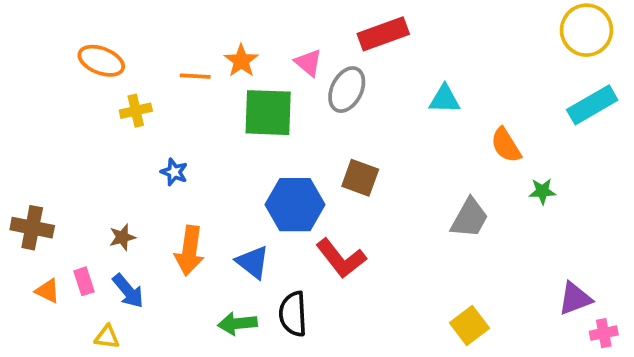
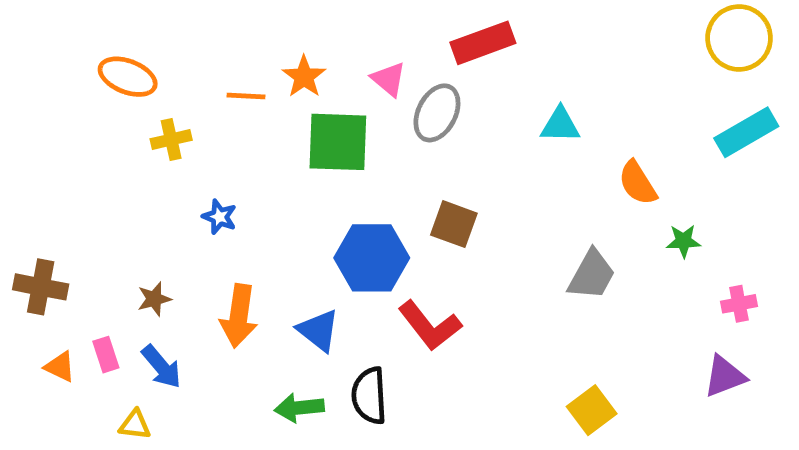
pink cross: (604, 333) -> (739, 304), moved

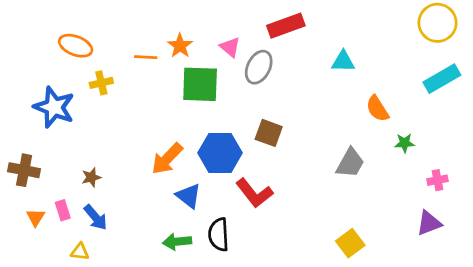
cyan triangle: (560, 125) -> (343, 61), moved
blue star: (219, 217) -> (54, 107), moved, size x2.0
orange arrow: (239, 316) -> (167, 159), moved, turned 36
orange triangle: (60, 367) -> (36, 217), turned 36

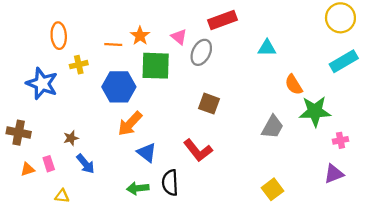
orange ellipse: (76, 46) -> (59, 36), turned 65
green star: (405, 143) -> (315, 111), size x2.0
blue hexagon: (220, 153) -> (119, 87), moved
orange triangle: (36, 217) -> (28, 169), turned 40
blue arrow: (96, 217) -> (85, 164), moved

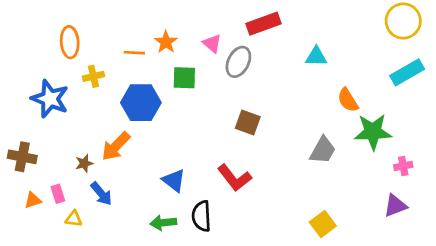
green square: (156, 66) -> (184, 78), size x0.7
orange arrow: (130, 124) -> (116, 146), moved
yellow triangle: (62, 196) -> (74, 219), moved

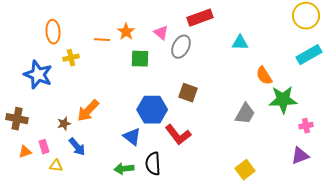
blue hexagon: (141, 103) -> (152, 110), moved

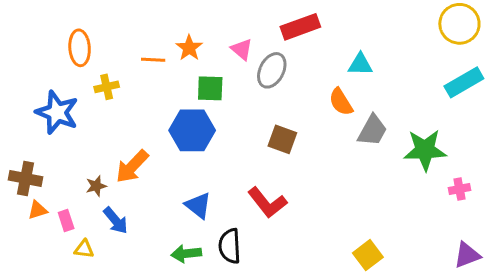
orange semicircle: (264, 76) -> (341, 102), moved
blue hexagon: (152, 110) -> (192, 130), moved
gray trapezoid: (245, 114) -> (372, 130), moved
orange triangle: (25, 152) -> (38, 210), moved
purple triangle: (300, 156) -> (467, 255), moved

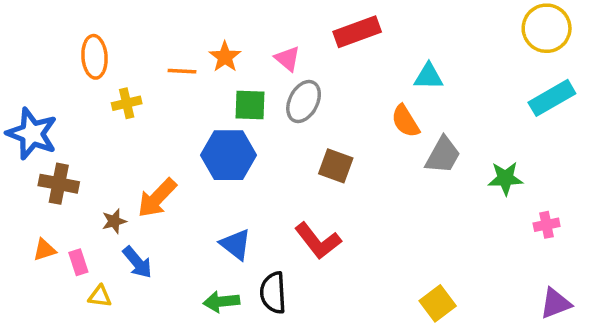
gray ellipse: (272, 70) -> (304, 101), moved
blue star: (57, 112) -> (32, 134), moved
green star: (425, 150) -> (505, 178), size x0.7
brown cross: (26, 178) -> (59, 184), moved

